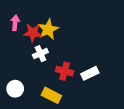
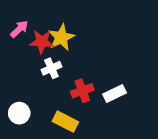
pink arrow: (15, 23) -> (19, 29), turned 40
red cross: (65, 71) -> (82, 91), turned -35

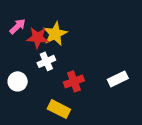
white rectangle: (115, 94) -> (118, 79), moved
white circle: (19, 113) -> (18, 81), moved

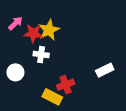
white cross: (46, 61) -> (41, 55), turned 32
red cross: (74, 81) -> (66, 85), moved

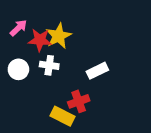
white rectangle: (105, 70) -> (97, 71), moved
white circle: (15, 72) -> (18, 69), moved

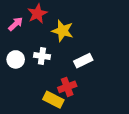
yellow star: (59, 36) -> (63, 31), moved, turned -30
red star: (40, 40) -> (37, 14), moved, turned -30

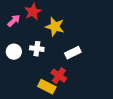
red cross: (67, 87) -> (59, 76), turned -35

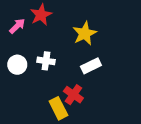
yellow star: (55, 27) -> (85, 33), moved, turned 30
yellow rectangle: (47, 87) -> (58, 108), turned 36

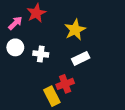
white circle: (17, 65) -> (15, 47), moved
red cross: (73, 95) -> (65, 84), turned 35

